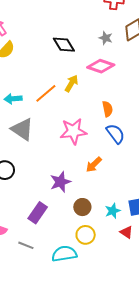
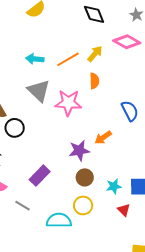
orange semicircle: (107, 109) -> (94, 81), moved
pink star: (73, 131) -> (68, 103), moved
purple star: (60, 182) -> (79, 151), moved

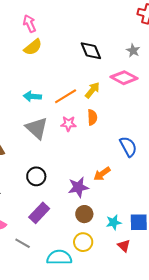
pink star: (68, 103) -> (68, 124), moved, size x0.6
black circle: (15, 128) -> (36, 176), moved

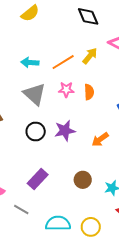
orange semicircle: (92, 117) -> (89, 92), moved
black circle: (36, 176) -> (36, 131), moved
purple star: (78, 187) -> (65, 131), moved
yellow circle: (83, 242) -> (91, 227), moved

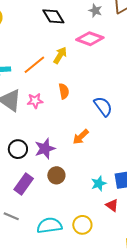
pink star: (66, 90) -> (35, 101), moved
black circle: (36, 131) -> (18, 149), moved
purple star: (65, 131) -> (45, 149), moved
brown circle: (83, 180) -> (56, 175), moved

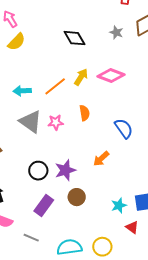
pink diamond: (90, 39) -> (111, 76), moved

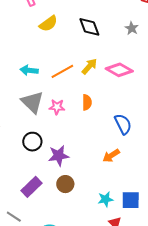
yellow semicircle: (16, 42) -> (48, 24), moved
orange arrow: (101, 159) -> (111, 156), moved
black circle: (38, 171) -> (32, 142), moved

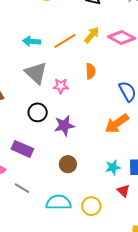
pink star: (57, 107) -> (61, 86), moved
orange arrow: (111, 156) -> (117, 123), size x1.4
brown circle: (65, 184) -> (68, 164), moved
purple rectangle: (31, 187) -> (22, 149), moved, turned 70

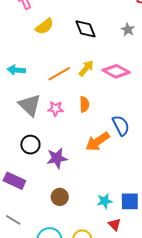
cyan arrow: (32, 41) -> (16, 70), moved
pink star: (61, 86) -> (56, 109), moved
orange arrow: (117, 123) -> (97, 141), moved

